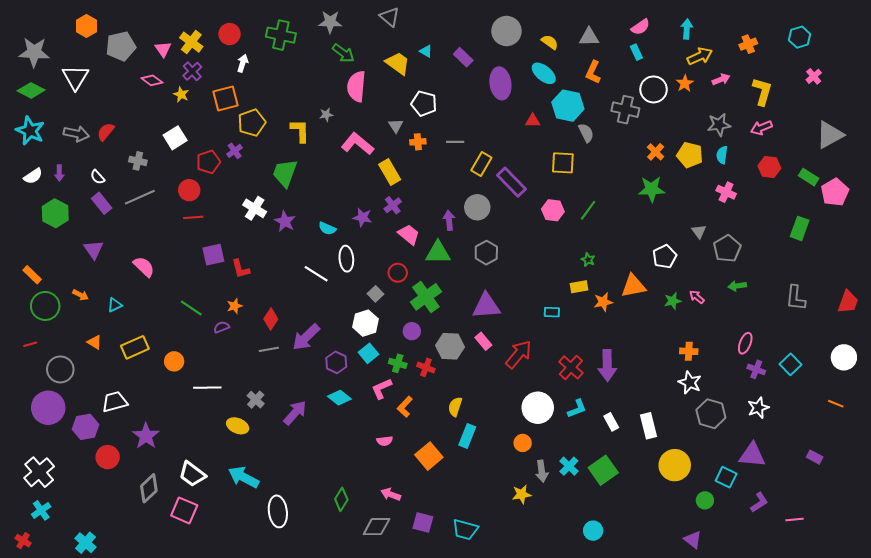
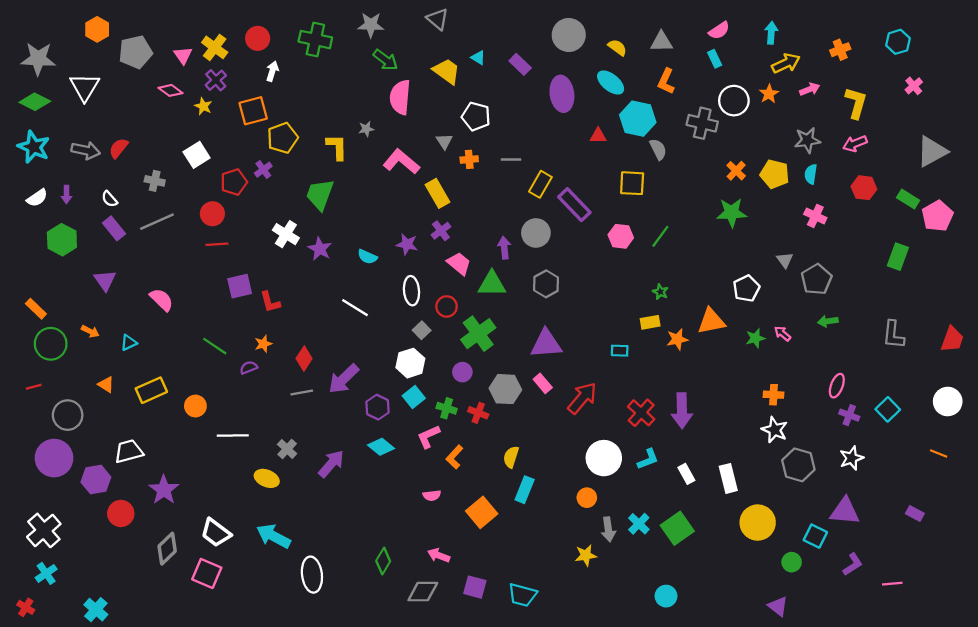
white ellipse: (346, 259) -> (411, 291), moved

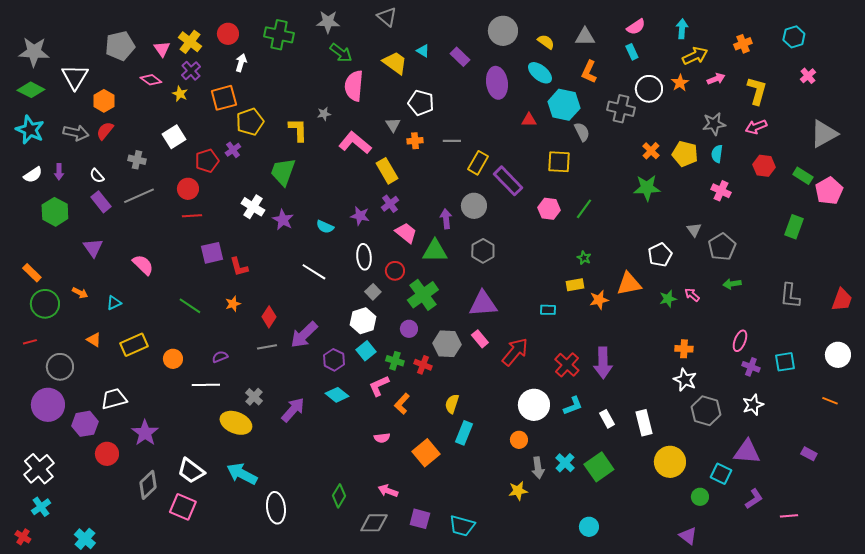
orange hexagon: (97, 29) -> (104, 101), moved
purple semicircle: (249, 368) -> (220, 357), moved
cyan square: (888, 409) -> (785, 362), turned 35
yellow ellipse: (267, 478) -> (236, 423), size x1.4

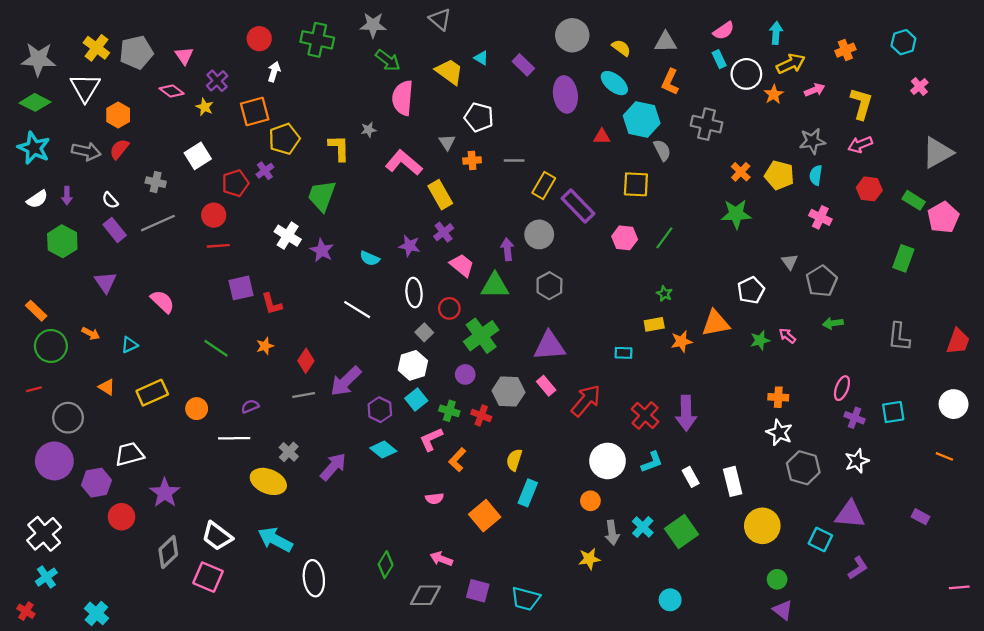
yellow cross: (190, 42) -> (96, 48), moved
white circle: (649, 89) -> (746, 74), moved
green circle: (700, 497) -> (777, 579), moved
pink line: (789, 516) -> (959, 587), moved

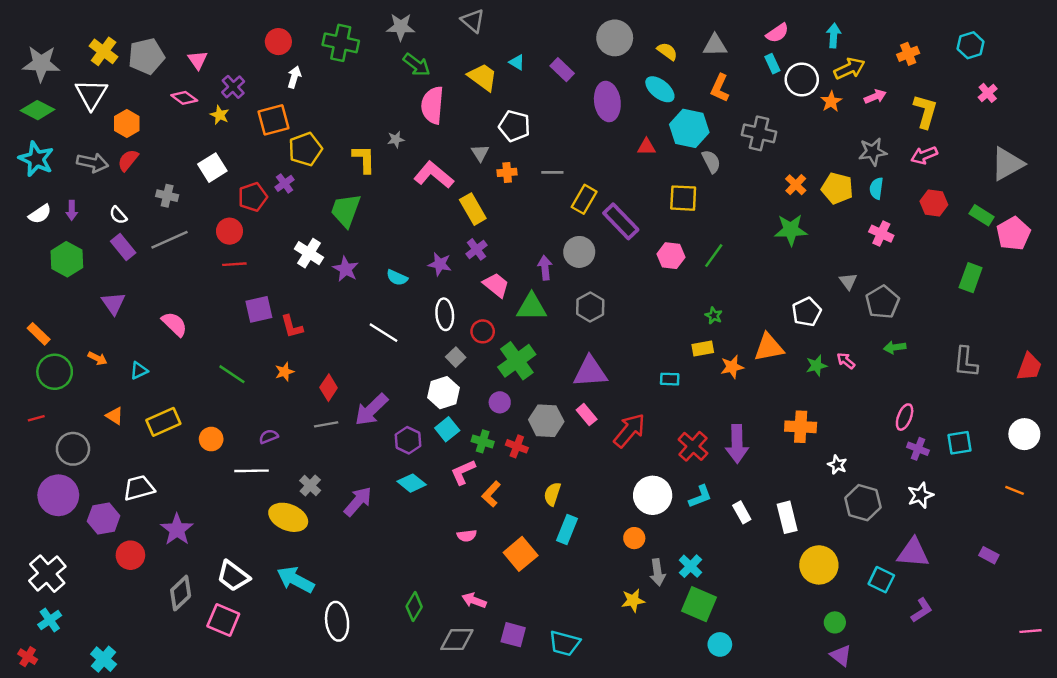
orange cross: (778, 397) -> (801, 427), moved, size x1.4
white star: (779, 432) -> (837, 465), size x0.7
green square: (681, 532) -> (699, 604), moved, turned -32

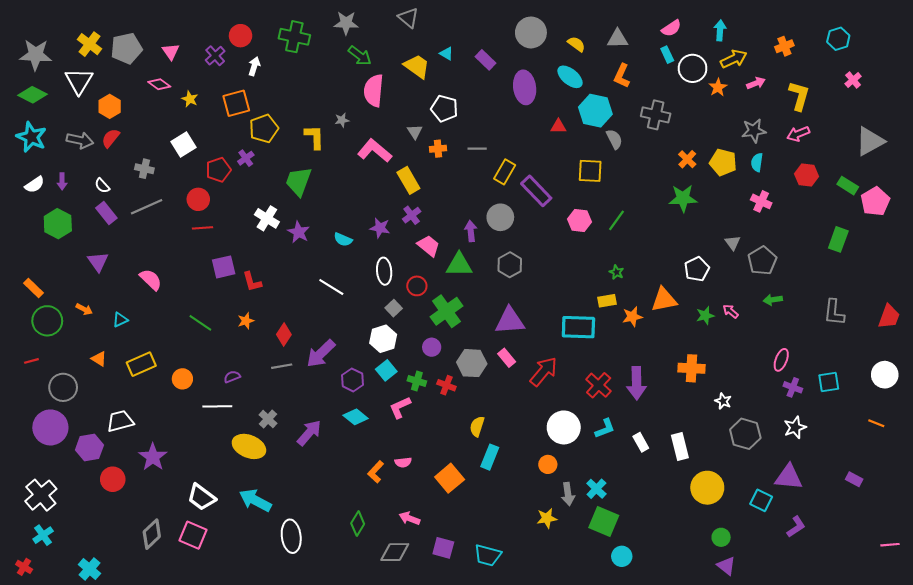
purple cross: (233, 87) -> (215, 56), moved
cyan rectangle: (670, 379) -> (578, 327), size x2.0
orange L-shape: (491, 494) -> (376, 472), moved
gray diamond: (181, 593) -> (152, 534), moved

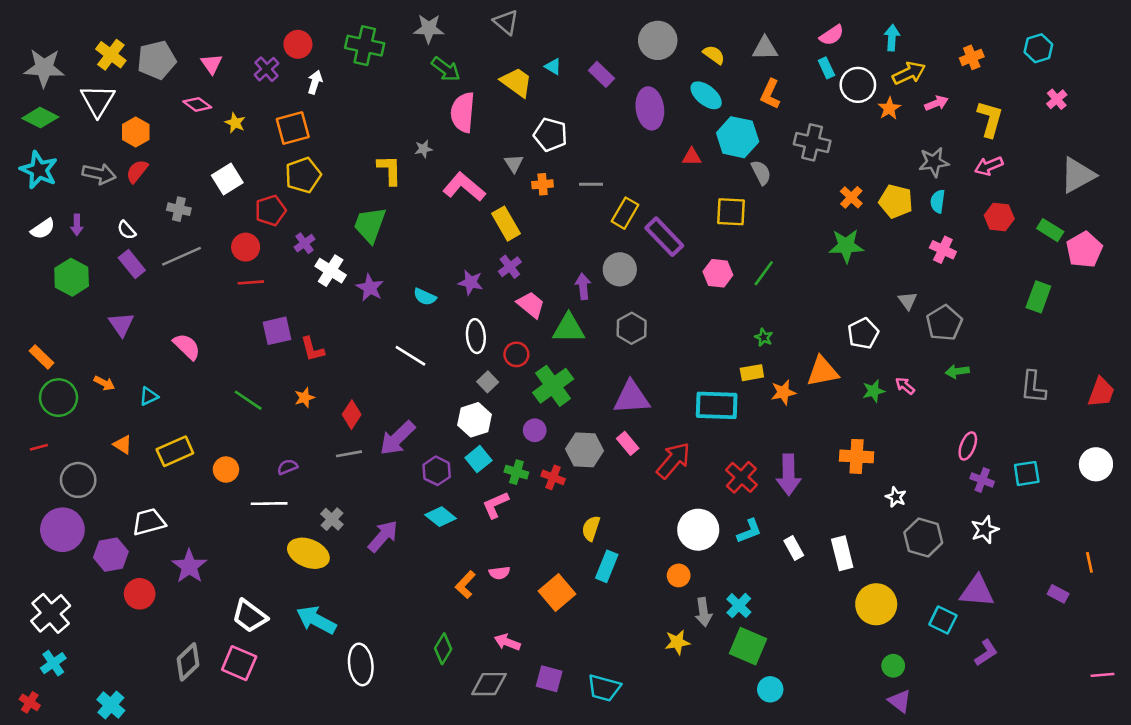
yellow pentagon: (264, 129) -> (303, 175), moved
purple cross: (246, 158) -> (304, 243), moved
orange line: (876, 423) -> (1089, 562), moved, turned 56

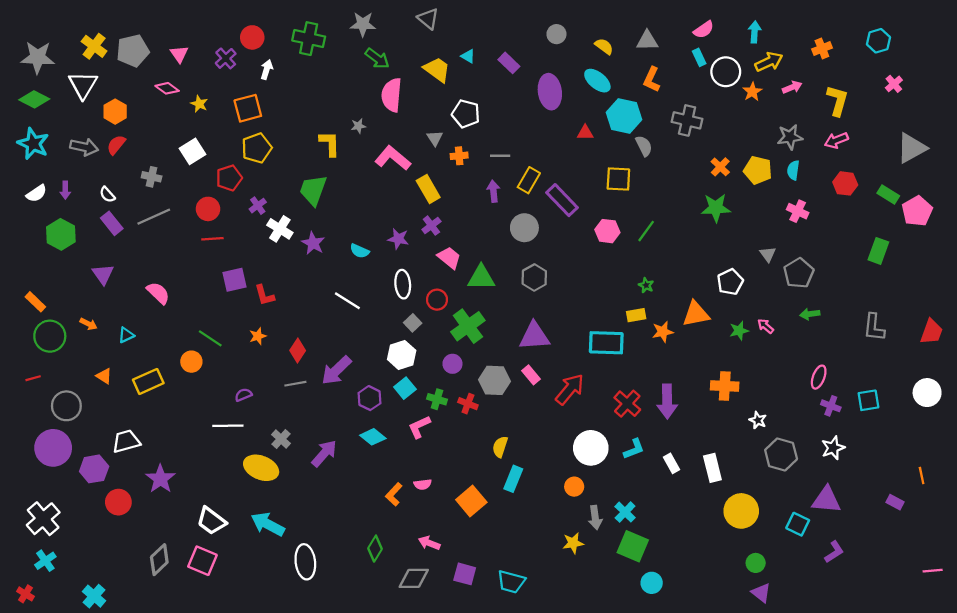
gray circle: (658, 40) -> (556, 34), size x0.6
purple arrow: (583, 286) -> (493, 191), moved
orange circle: (226, 470) -> (191, 362), moved

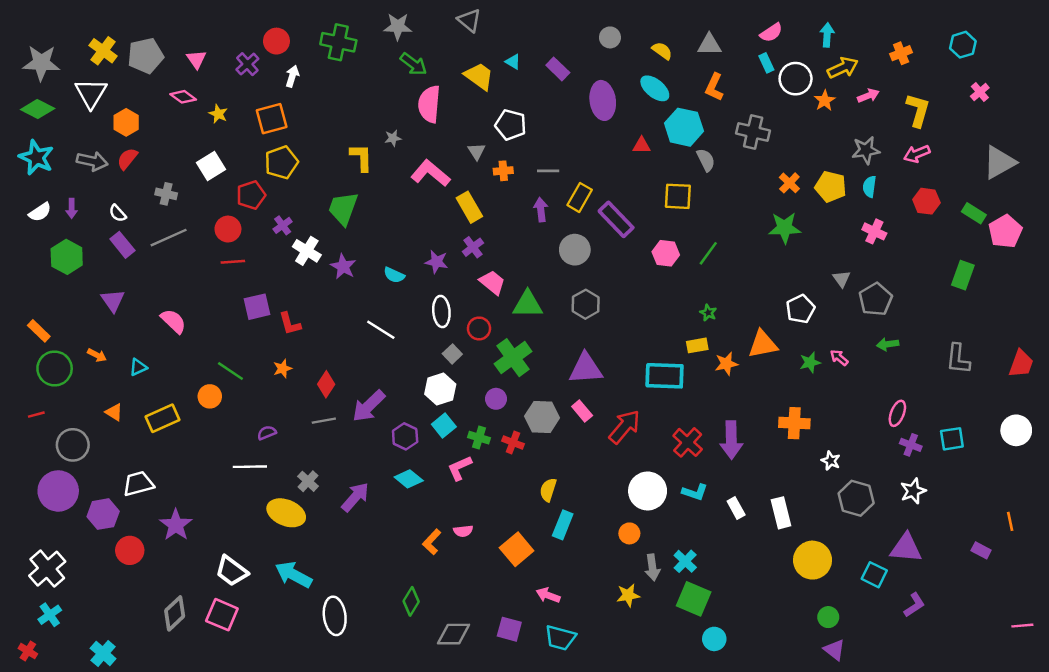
cyan L-shape: (634, 449) -> (695, 492), turned 40
pink arrow: (429, 543) -> (548, 595), moved

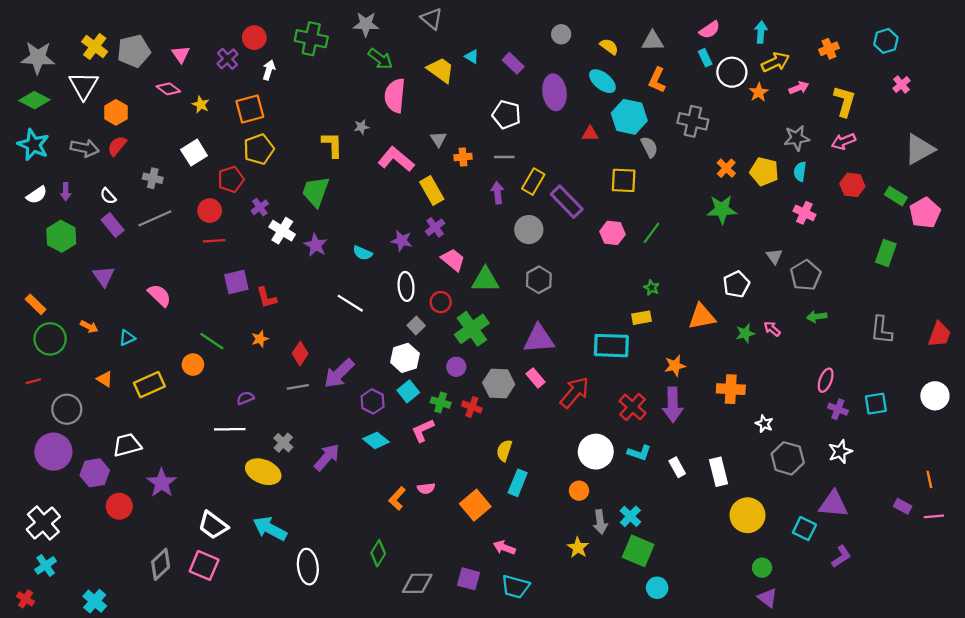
white pentagon: (511, 125) -> (506, 115), moved
orange star: (726, 364) -> (675, 366), moved
yellow star: (628, 595) -> (578, 548), turned -30
pink line: (1022, 626) -> (934, 516), moved

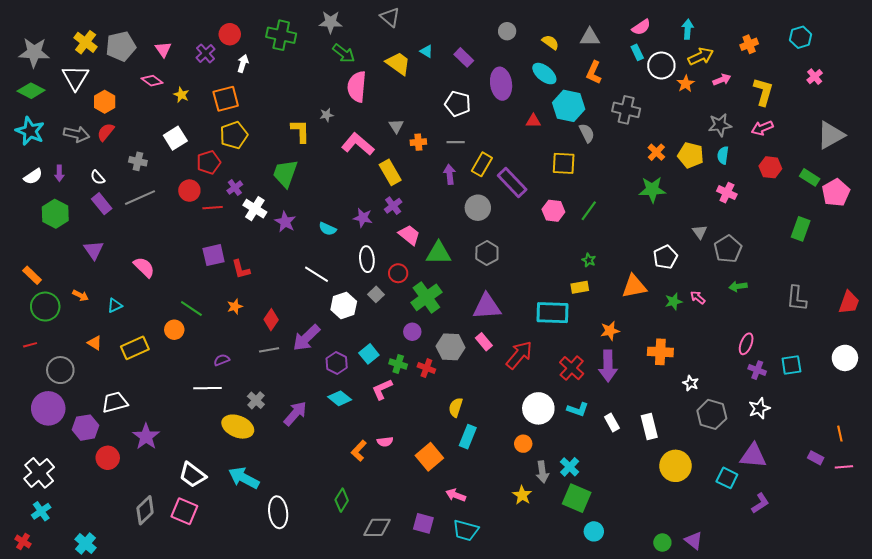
red line: (214, 241) -> (213, 208), moved
white hexagon: (405, 358) -> (344, 306), moved
green circle: (762, 568) -> (662, 543), moved

